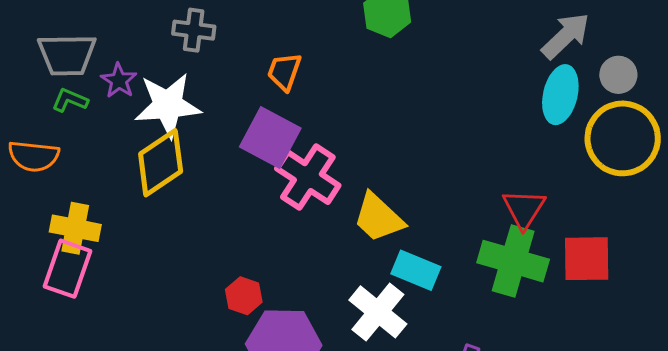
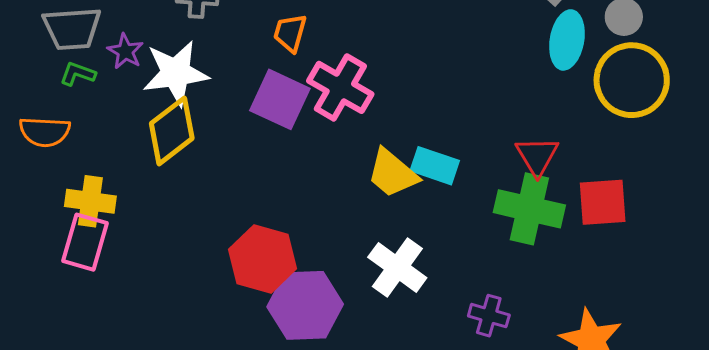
pink cross: (308, 177) -> (340, 87), moved
cyan rectangle: (416, 270) -> (435, 166), moved
red hexagon: (244, 296) -> (263, 259), size x1.8

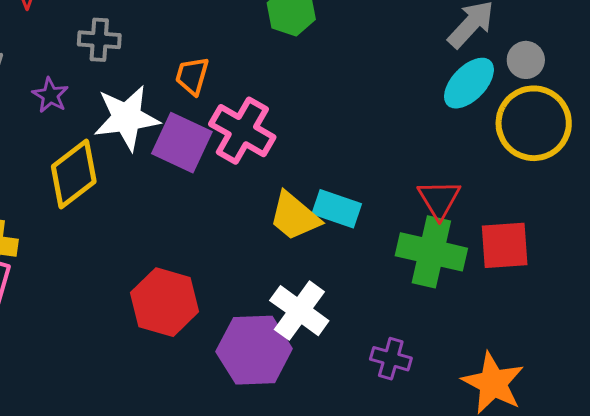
cyan ellipse: (567, 40) -> (469, 83), turned 34
purple star: (125, 51) -> (50, 95), moved
white star: (176, 73) -> (127, 118), moved
purple hexagon: (305, 305) -> (254, 350), moved

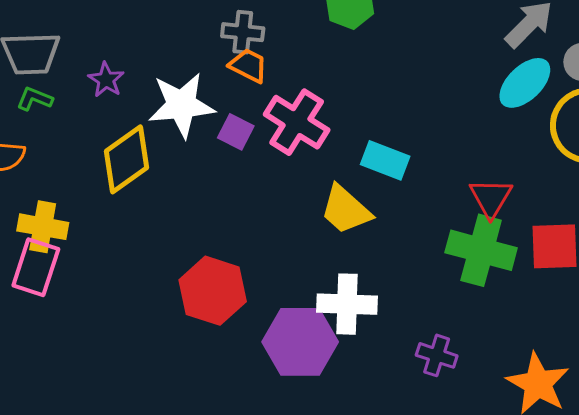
gray cross: (99, 40) -> (243, 32), moved
orange trapezoid: (192, 76) -> (248, 66), turned 99
purple square: (182, 143) -> (236, 132), size x0.6
cyan rectangle: (337, 209) -> (385, 160), moved
white cross: (299, 311) -> (347, 304), turned -36

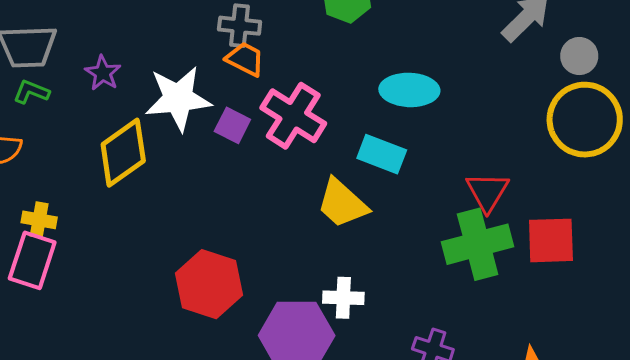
cyan ellipse: (525, 83) -> (409, 90), moved, turned 46
yellow cross: (43, 227) -> (39, 220), size x0.7
green cross: (481, 250) -> (478, 244), turned -30
white cross: (347, 304) -> (343, 298), size x0.7

